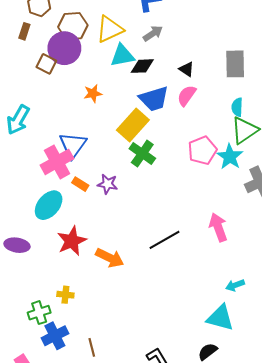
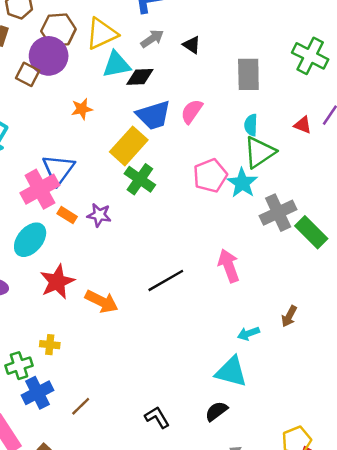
black triangle: (187, 69) -> (192, 45), moved
brown line: (92, 347) -> (81, 406), turned 60

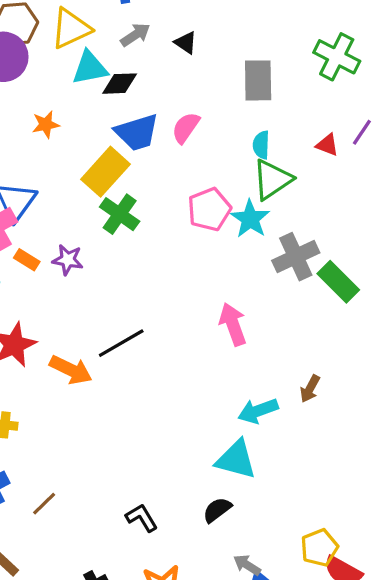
black line: (166, 280) -> (121, 343), moved
cyan arrow: (248, 334) -> (258, 411), size x1.4

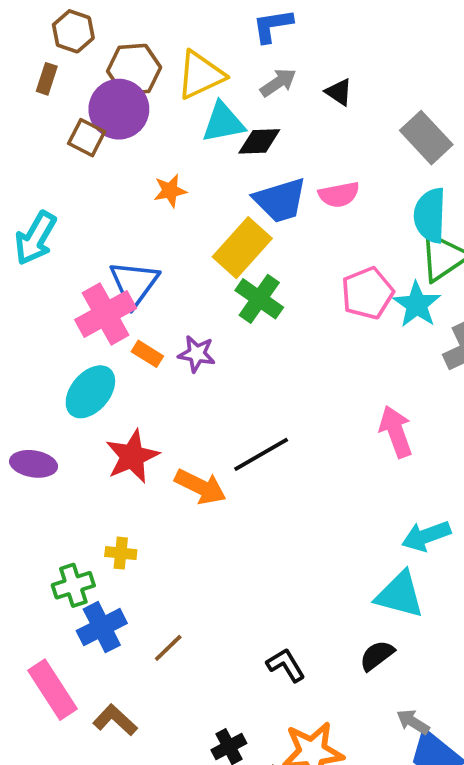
gray rectangle: (258, 80) -> (426, 138), turned -42
pink semicircle: (186, 128) -> (339, 194), turned -136
cyan semicircle: (261, 145) -> (430, 215), size x1.6

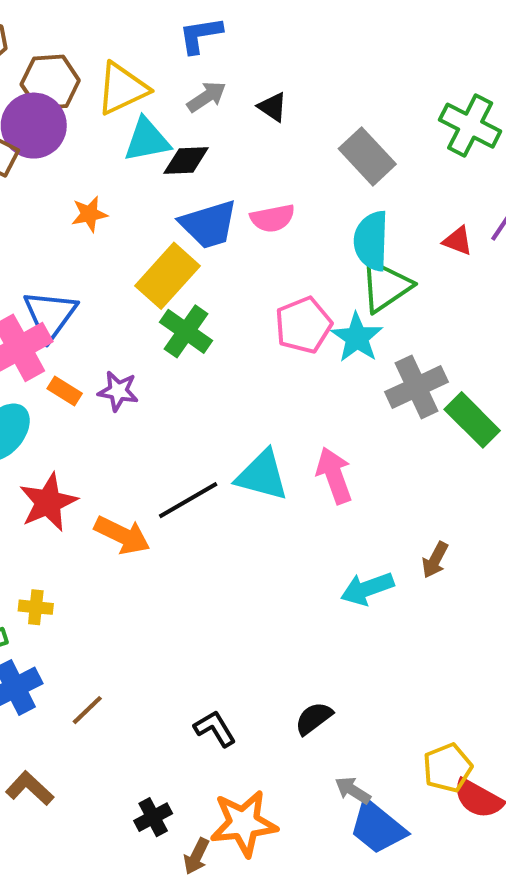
cyan triangle: (400, 595) -> (262, 475), moved

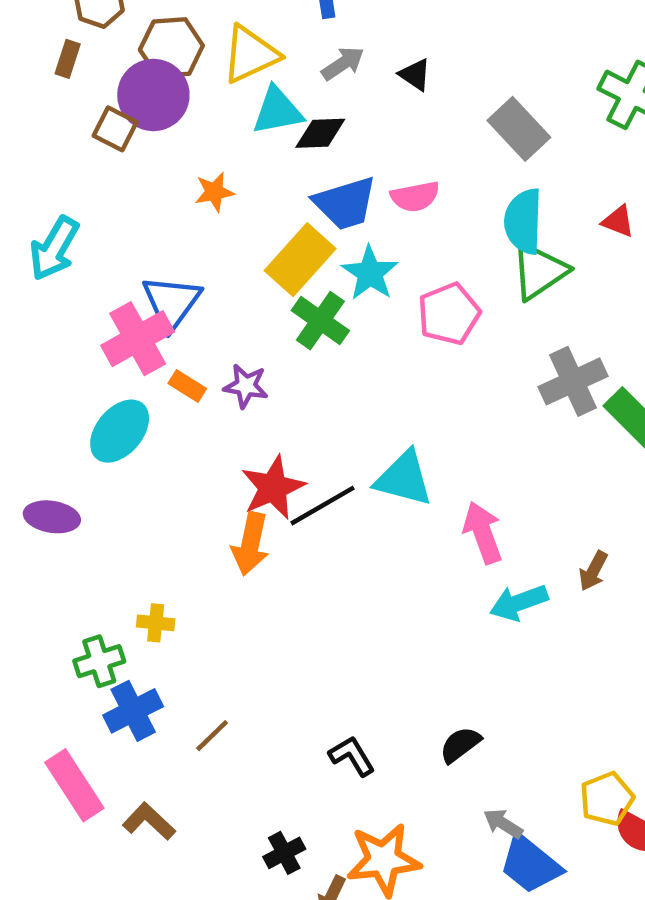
cyan star: (357, 338) -> (370, 273), moved
pink arrow: (334, 475) -> (483, 533), moved
red star: (48, 502) -> (273, 487), moved
orange arrow: (122, 535) -> (250, 544), turned 76

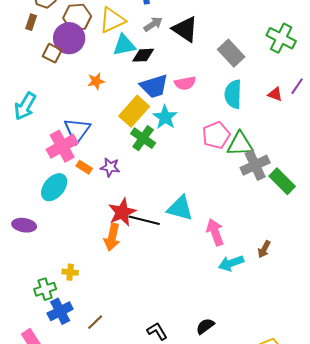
black triangle: (415, 75) -> (185, 29), size x1.8
green triangle: (539, 271) -> (240, 144), moved, turned 32
pink pentagon: (449, 314) -> (216, 135), moved
black line: (323, 506) -> (144, 220), turned 44

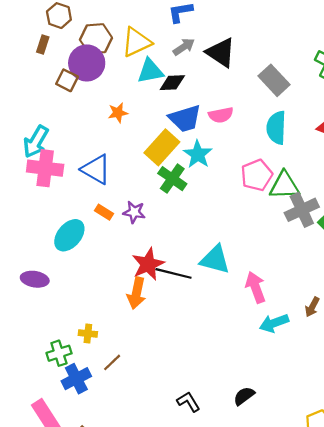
blue triangle: (77, 130) -> (96, 169), turned -36
pink cross: (62, 146) -> (45, 168), moved, turned 36
brown line: (95, 322) -> (112, 362), moved

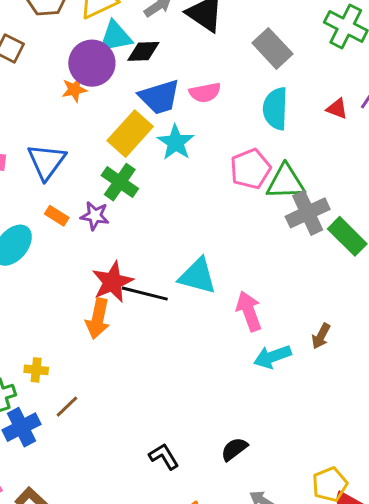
purple circle: (87, 63) -> (92, 63), moved
blue triangle: (96, 169) -> (46, 161), turned 36
green cross: (172, 179) -> (120, 182), moved

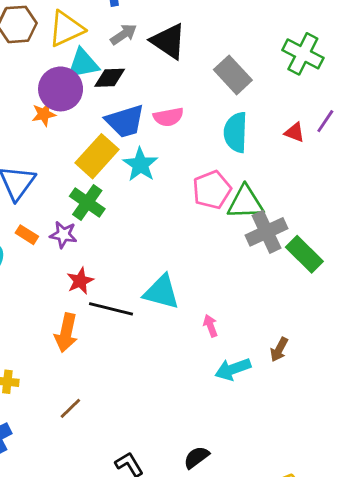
red star: (112, 282) -> (80, 281), moved, size x0.7
pink arrow: (249, 311) -> (210, 326), size x0.6
brown line: (67, 407) -> (70, 408), moved

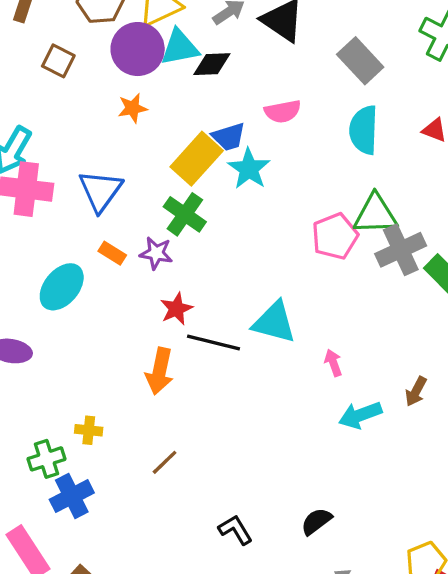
purple circle: (61, 89) -> (138, 49), moved
blue trapezoid: (125, 121) -> (229, 137), moved, size x0.7
pink pentagon: (212, 190) -> (335, 236), moved

